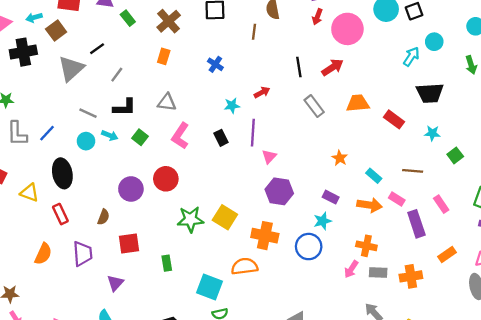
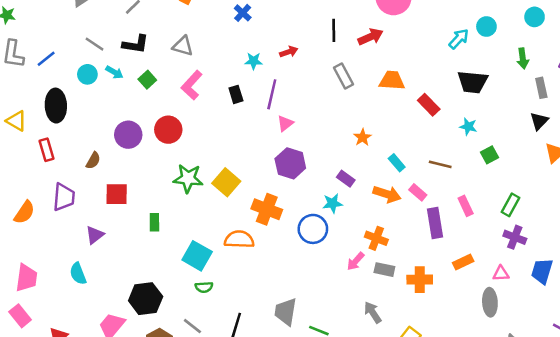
orange semicircle: (43, 254) -> (24, 212), moved

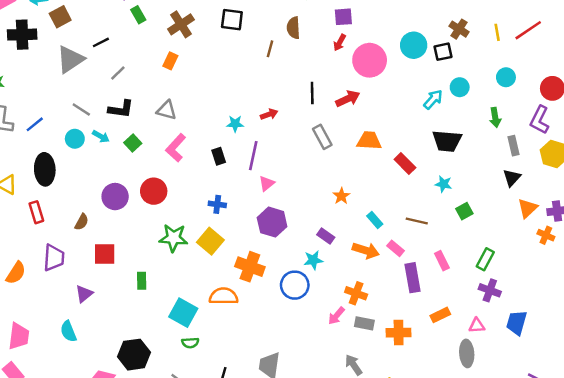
blue cross: (243, 13) -> (217, 204), moved, turned -35

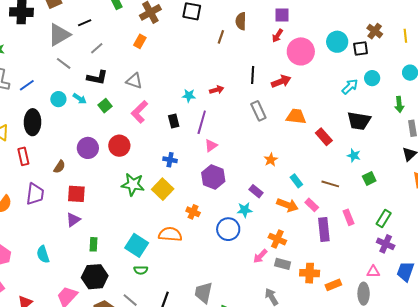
gray line: (81, 109) -> (64, 63), moved
orange cross: (250, 267) -> (193, 212), size x0.6
green rectangle: (142, 281) -> (93, 244), moved
purple triangle: (84, 294) -> (73, 220), moved
orange rectangle: (440, 315) -> (333, 285), moved

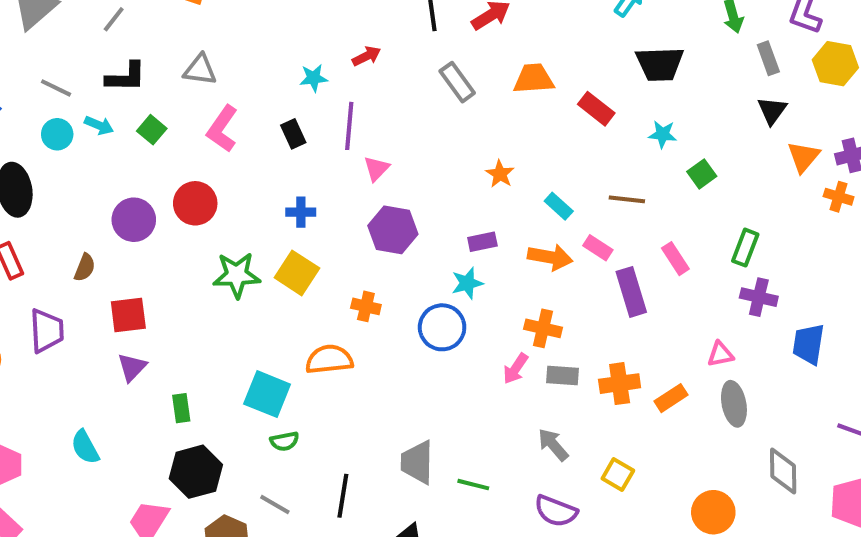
gray line: (64, 63) -> (56, 88), moved
purple rectangle: (256, 191) -> (482, 242), turned -40
pink triangle: (373, 272) -> (720, 354), moved

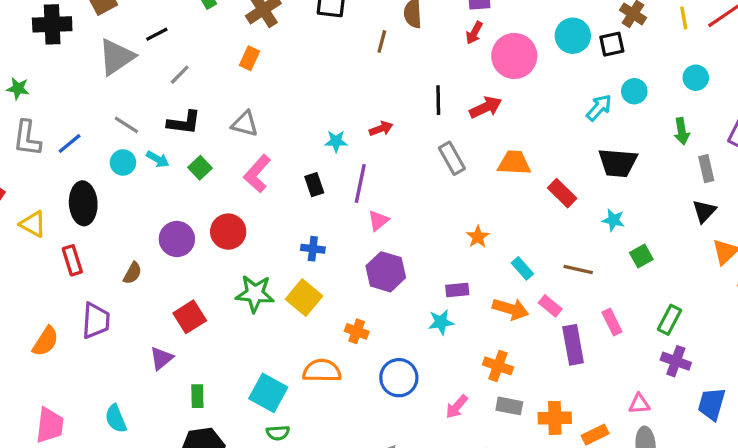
red square: (128, 315) -> (190, 317), moved, turned -32
blue circle: (442, 327) -> (399, 378), moved
pink arrow: (516, 369) -> (457, 407), moved

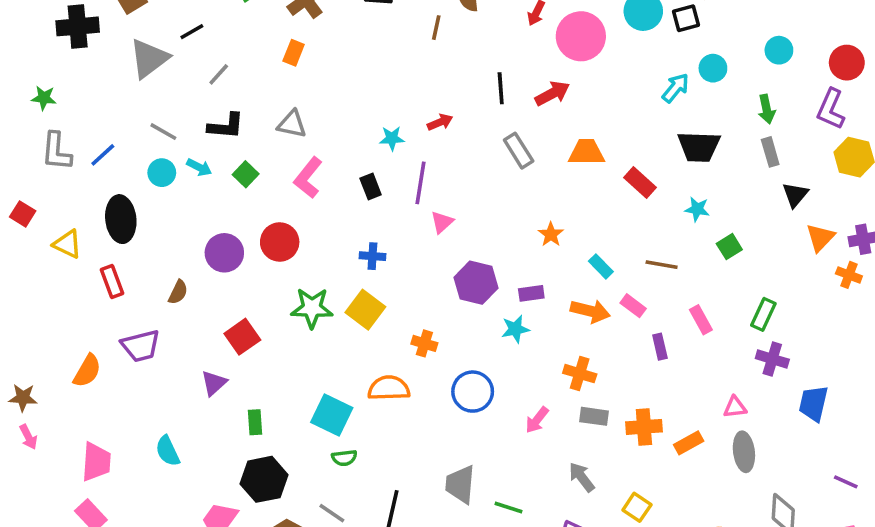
gray rectangle: (706, 169) -> (770, 152), moved
purple hexagon: (386, 272) -> (476, 283), moved
purple trapezoid: (96, 321) -> (141, 346), turned 75
purple rectangle: (573, 345) -> (660, 347), size x0.6

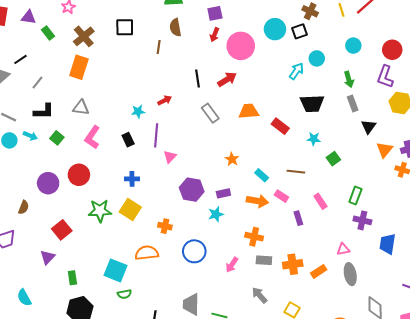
orange rectangle: (294, 53) -> (79, 67), size x1.6

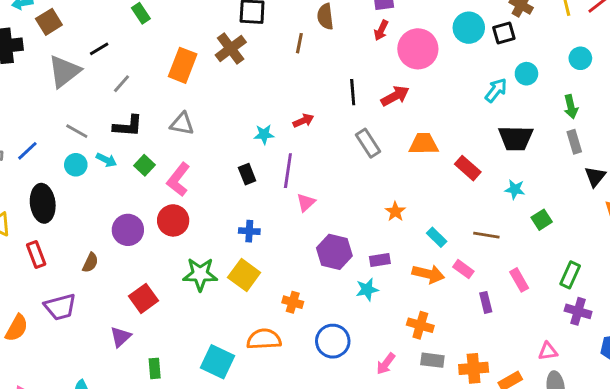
brown cross: (84, 36) -> (231, 49), moved
pink L-shape: (92, 137) -> (178, 179), moved

